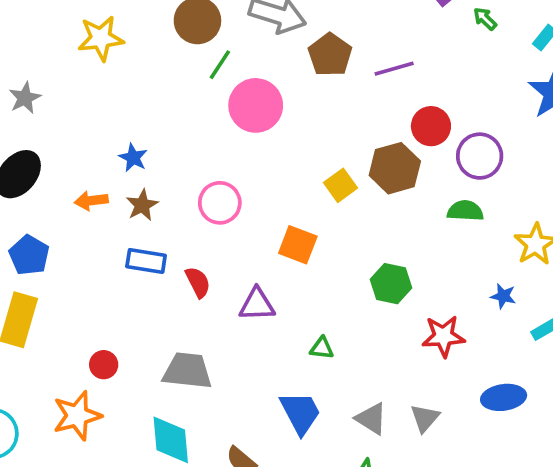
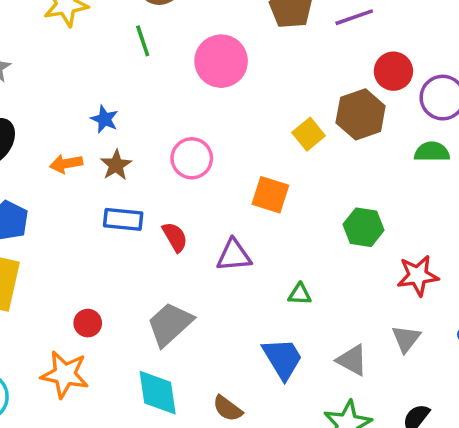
green line: (220, 65) -> (143, 41), moved, turned -48
gray trapezoid: (187, 371) -> (170, 324), turned -45
orange star: (77, 416) -> (65, 374), turned 30
gray triangle: (425, 418) -> (406, 339), moved

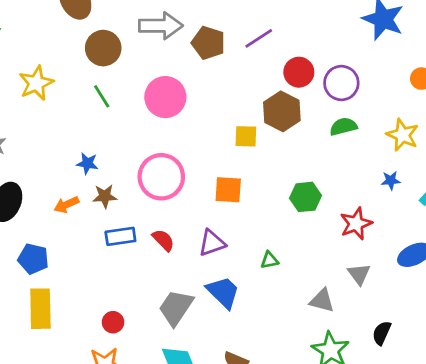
yellow square: (309, 134) -> (246, 136), turned -35
pink circle: (192, 158) -> (161, 177), size x1.4
brown star: (116, 165) -> (105, 196), turned -30
blue trapezoid: (283, 359) -> (223, 292), moved

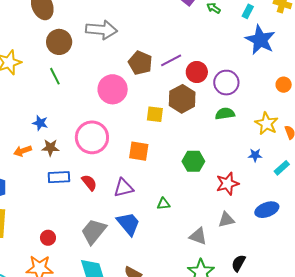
purple line: (259, 38) -> (171, 60), moved
brown pentagon: (208, 43) -> (140, 63), moved
pink circle: (165, 97) -> (113, 89), moved
gray triangle: (359, 274) -> (226, 220), turned 48

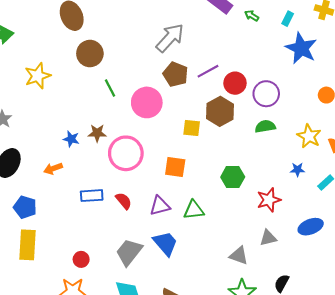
gray arrow: (102, 30) -> (170, 38), moved, turned -52
green line: (55, 76) -> (110, 88), moved
brown star: (50, 148) -> (97, 133), moved
green triangle: (163, 204) -> (194, 210), moved, size x1.5

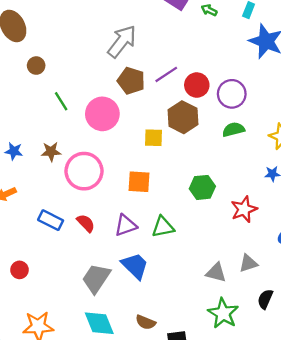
brown circle: (90, 54) -> (36, 66), size x0.6
blue star: (71, 139) -> (14, 151), moved
blue rectangle: (92, 196) -> (51, 220), turned 35
gray triangle: (268, 238) -> (248, 263), moved
red circle: (81, 259) -> (20, 270), moved

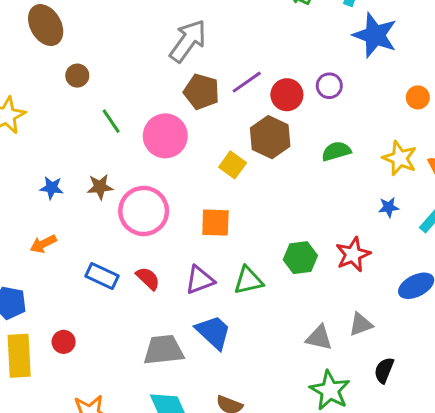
purple circle: (232, 94) -> (329, 86), moved, size x0.7
yellow square: (153, 138) -> (233, 165), turned 36
green hexagon: (202, 187) -> (300, 258), moved
gray trapezoid: (96, 278) -> (164, 350), turned 52

